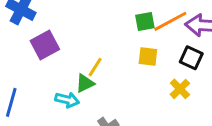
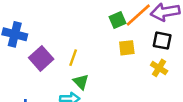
yellow line: (95, 67) -> (73, 58), moved
green triangle: (85, 83) -> (81, 82), turned -35

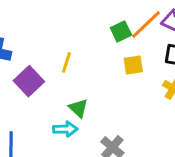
yellow line: (73, 58) -> (66, 62), moved

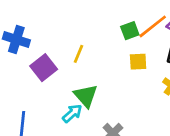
green triangle: (78, 108) -> (86, 96), size x1.4
cyan arrow: (65, 129) -> (72, 113), turned -45

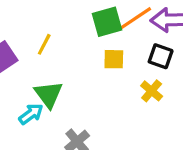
green square: (130, 31) -> (107, 22), size x1.4

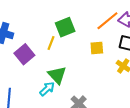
green square: (107, 22) -> (65, 27), moved

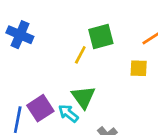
purple square: (24, 54) -> (40, 108), moved
cyan arrow: (47, 89) -> (68, 113), turned -105

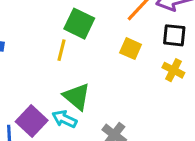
green square: (101, 36) -> (79, 24), turned -35
yellow square: (139, 68) -> (131, 49), turned 36

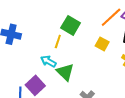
cyan arrow: (64, 119) -> (48, 61), moved

